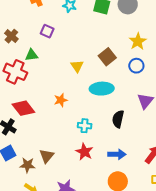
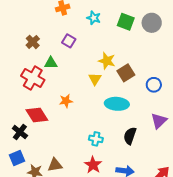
yellow star: (138, 41) -> (107, 61), moved, turned -30
orange star: (61, 100) -> (66, 101), moved
brown triangle: (47, 156) -> (55, 165), turned 35

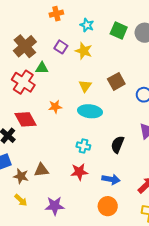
brown cross: (33, 42) -> (25, 46), size x1.6
yellow star: (107, 61) -> (84, 51), moved
cyan ellipse: (117, 104) -> (90, 111), moved
red star: (93, 165) -> (79, 172), turned 30

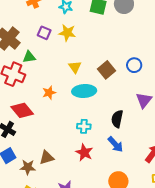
brown square: (116, 81) -> (107, 70), moved
red star: (79, 172) -> (84, 153), turned -30
blue arrow: (111, 179) -> (115, 144), moved, turned 48

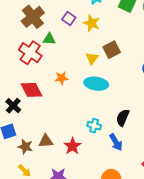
brown square: (107, 70) -> (112, 50), moved
cyan cross: (84, 126) -> (94, 126), moved
red star: (84, 153) -> (72, 146), moved

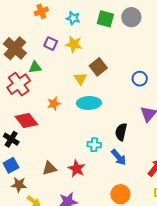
red cross: (30, 53) -> (19, 84), turned 30
brown star: (25, 147) -> (19, 185), moved

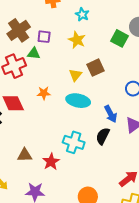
green square: (105, 19) -> (119, 38), moved
purple square: (51, 44) -> (44, 37), moved, turned -32
cyan cross: (94, 145) -> (74, 142), size x1.5
blue arrow: (119, 157) -> (111, 114), moved

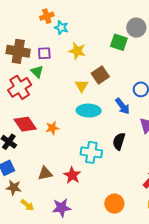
cyan star: (82, 14) -> (61, 28), moved
brown cross: (19, 30) -> (18, 51), turned -35
green triangle: (34, 54) -> (37, 72), turned 48
orange star: (44, 93) -> (52, 128), moved
blue arrow: (111, 114) -> (122, 106), moved

